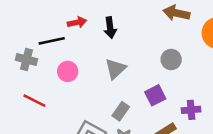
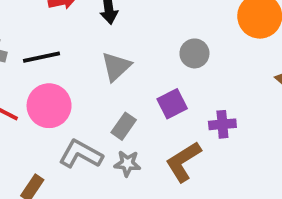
black line: (52, 41) -> (42, 57), moved
pink circle: (68, 71) -> (49, 106), moved, size x1.5

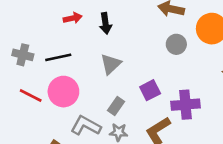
gray circle: (194, 53) -> (176, 44), moved
purple cross: (222, 124) -> (185, 105), size x1.5

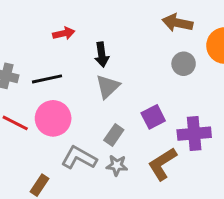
black arrow: (105, 23) -> (102, 55), moved

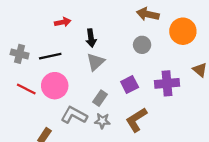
gray circle: (184, 64) -> (142, 45), moved
purple cross: (194, 134) -> (167, 83), moved

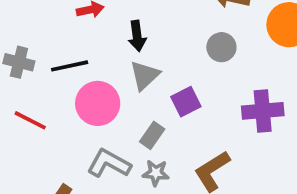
purple square: (130, 85) -> (186, 102), moved
pink circle: (55, 86) -> (98, 103), moved

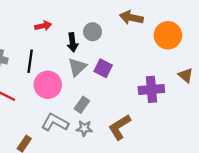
gray circle: (221, 47) -> (93, 32), moved
black line: (70, 66) -> (30, 61), turned -70
purple square: (186, 102) -> (103, 68), moved, turned -36

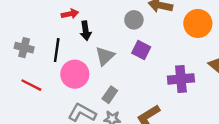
gray circle: (93, 32) -> (134, 20), moved
black arrow: (73, 42) -> (86, 31), moved
purple square: (103, 68) -> (141, 50), moved

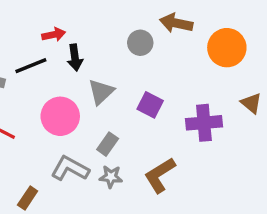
black line: (57, 50) -> (31, 66), moved, turned 60
purple square: (141, 50) -> (150, 105), moved

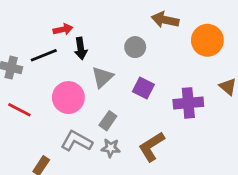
gray circle: (140, 43) -> (135, 47), moved

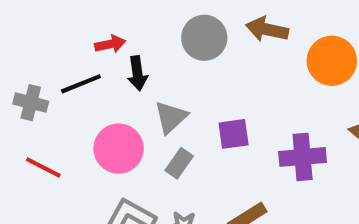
gray circle: (135, 47) -> (204, 38), moved, size x1.4
purple square: (143, 88) -> (234, 134), turned -35
gray rectangle: (108, 121) -> (179, 163), moved

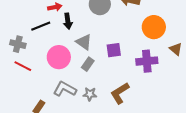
orange circle: (332, 61) -> (154, 27), moved
gray cross: (31, 103) -> (18, 44), moved
gray triangle: (171, 117) -> (84, 42), turned -42

